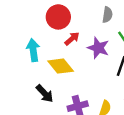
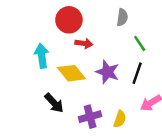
red arrow: (72, 39) -> (84, 43), turned 49
purple star: (98, 48) -> (107, 72), moved

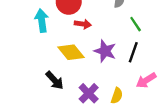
cyan arrow: (42, 56) -> (42, 21), moved
purple cross: (90, 117) -> (89, 93), turned -30

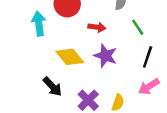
red arrow: (83, 24) -> (97, 27), moved
black line: (133, 52) -> (148, 57), moved

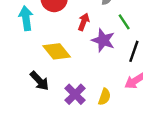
red arrow: (97, 27) -> (84, 22), turned -77
purple star: (106, 56) -> (103, 40), moved

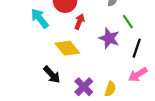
cyan arrow: (26, 18) -> (40, 18), turned -30
red arrow: (84, 22) -> (79, 22), moved

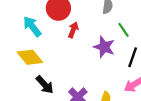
yellow diamond: (67, 48) -> (30, 57), moved

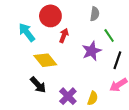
purple star: (104, 47) -> (92, 51), turned 30
yellow diamond: (30, 57) -> (45, 60), moved

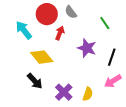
gray semicircle: (95, 14) -> (71, 12), moved, turned 136
green line: (109, 35) -> (105, 23), moved
purple star: (92, 51) -> (87, 48), turned -30

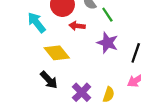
green line: (105, 23) -> (107, 15), moved
red arrow: (60, 33) -> (77, 26), turned -104

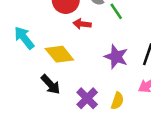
cyan arrow: (37, 22) -> (24, 38), moved
purple star: (107, 43) -> (116, 57), moved

